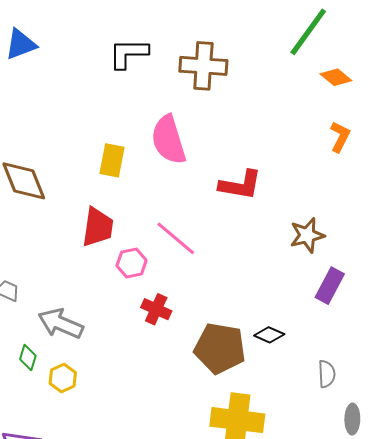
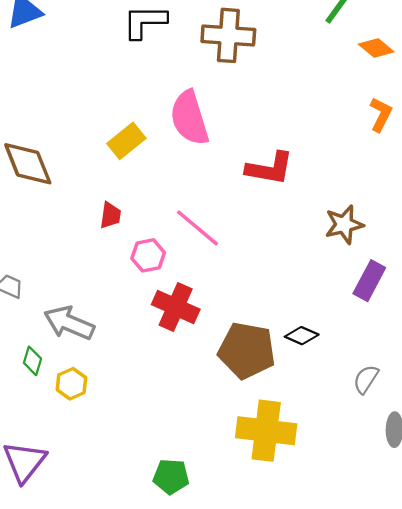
yellow rectangle: (112, 160) -> (126, 141), turned 40
red trapezoid: (98, 227) -> (110, 215), size x0.6
red cross: (156, 309) -> (176, 307), size x1.4
gray semicircle: (327, 374) -> (366, 379), turned -144

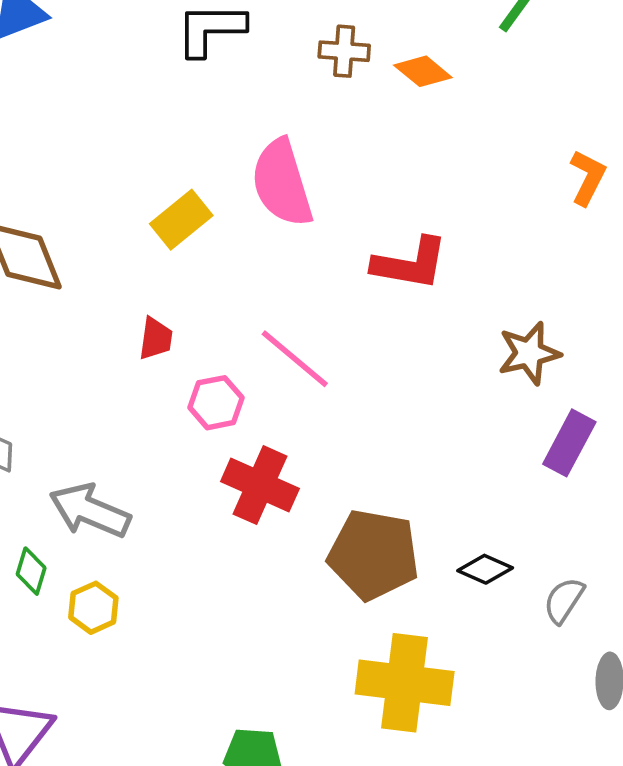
brown cross: (228, 35) -> (344, 51), size x0.6
orange diamond: (376, 48) -> (423, 71), moved
black diamond: (302, 336) -> (485, 569), moved

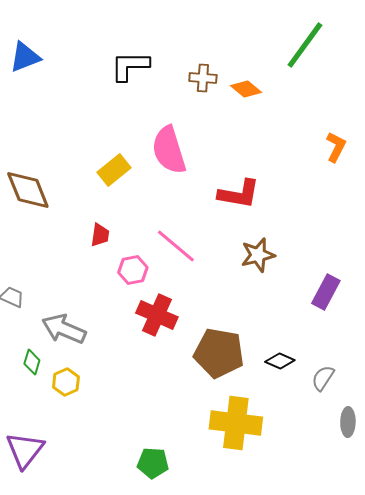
brown star: (529, 353) -> (258, 255), moved

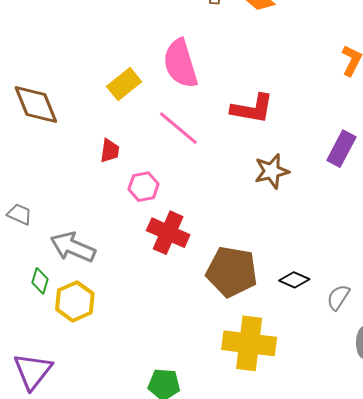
pink line: (176, 246) -> (178, 128), moved
purple rectangle: (326, 292) -> (341, 149), moved
yellow hexagon: (66, 382) -> (75, 301), size x1.4

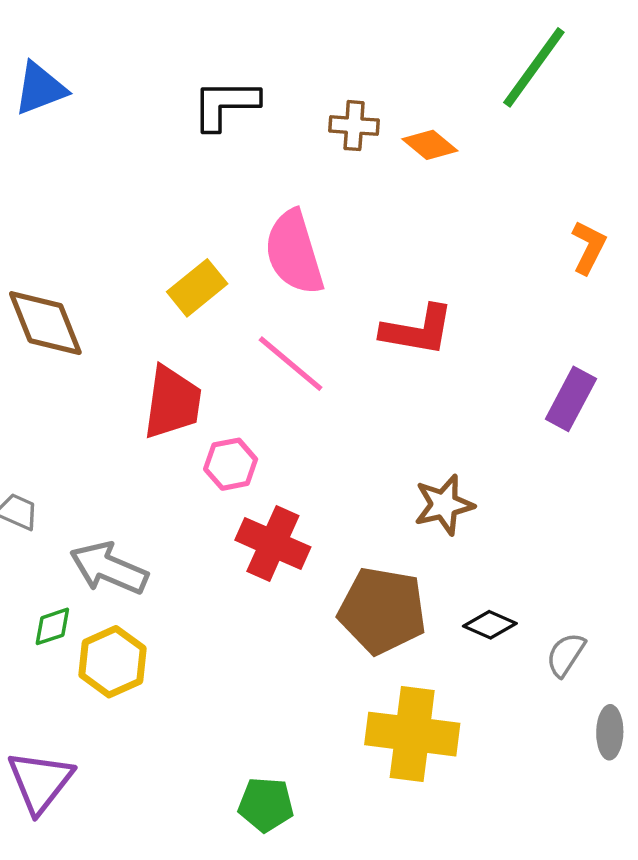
red trapezoid: (110, 151) -> (172, 402), size x1.8
brown star: (272, 171) -> (444, 505), moved
green diamond: (40, 281) -> (52, 626), turned 55

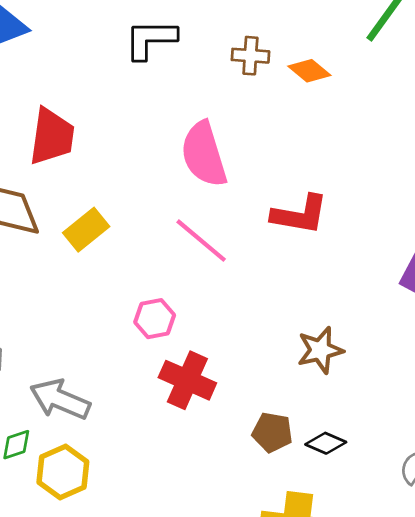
yellow rectangle: (197, 288) -> (86, 230), moved
red trapezoid: (172, 402) -> (52, 136), moved
brown pentagon: (382, 611) -> (272, 432), size x0.6
black diamond: (490, 625) -> (326, 443), moved

